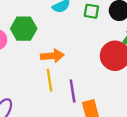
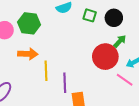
orange arrow: (52, 56) -> (28, 54), moved

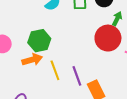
green hexagon: (29, 23) -> (39, 41), moved

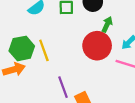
yellow line: (55, 70) -> (44, 50), moved

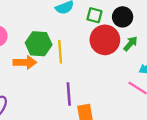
red circle: (97, 46) -> (105, 40), moved

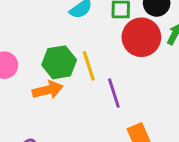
purple line: (69, 94) -> (114, 93), moved

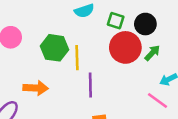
orange arrow: (48, 90) -> (36, 88), moved

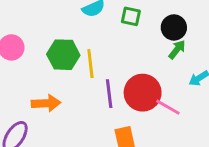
black circle: (145, 24) -> (174, 27), moved
red circle: (125, 47) -> (143, 93), moved
pink line: (158, 100) -> (168, 107), moved

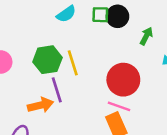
black circle: (174, 27) -> (118, 16), moved
purple line: (109, 94) -> (57, 90), moved
pink line: (168, 107) -> (119, 106), moved

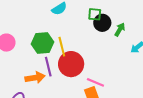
green square: (100, 15) -> (95, 14), moved
black circle: (118, 16) -> (102, 23), moved
red circle: (123, 80) -> (71, 64), moved

